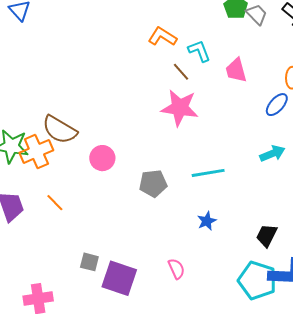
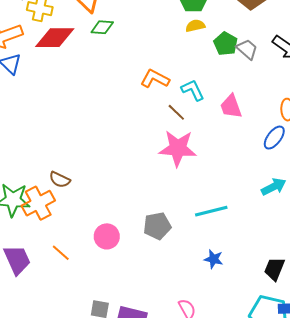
brown semicircle: (60, 130) -> (60, 180), size x0.6
pink circle: (102, 158) -> (107, 236), moved
blue star: (207, 221) -> (214, 259), turned -30

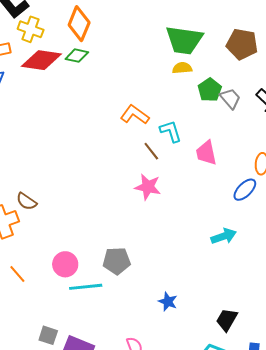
green diamond: (102, 27) -> (77, 56), moved
pink star: (178, 148) -> (148, 187), size x0.7
cyan arrow: (274, 187) -> (224, 236), moved
cyan line: (211, 211) -> (86, 287), moved

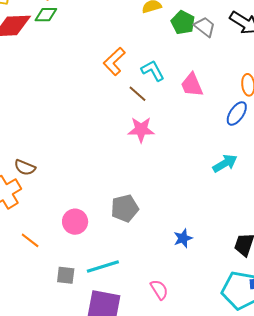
orange L-shape: (135, 115) -> (114, 61), turned -68
cyan line: (86, 287) -> (103, 266), moved
blue star: (168, 302) -> (183, 238), turned -30
gray square: (48, 335) -> (66, 275), moved

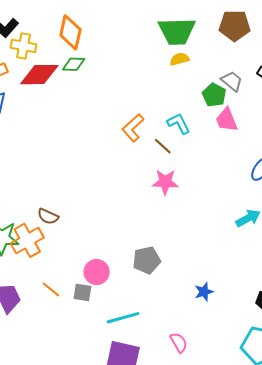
green pentagon: (183, 23) -> (214, 95), moved
orange L-shape: (114, 61) -> (133, 128), moved
pink trapezoid: (192, 85) -> (227, 120), moved
gray square: (66, 275) -> (82, 292), moved

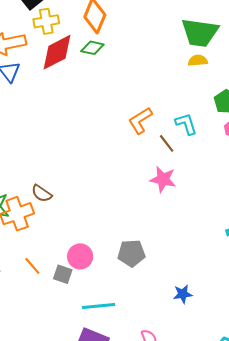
yellow cross: (24, 46) -> (46, 21), turned -30
red diamond: (39, 75) -> (57, 52), turned -36

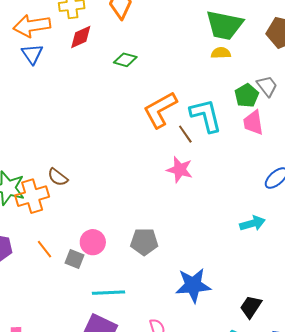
green diamond: (92, 48) -> (125, 60), moved
red diamond: (57, 52) -> (81, 37), size x0.7
orange L-shape: (140, 120) -> (160, 110), size x1.4
cyan L-shape: (186, 124) -> (206, 116), size x1.5
blue star: (183, 294) -> (193, 285), size x1.8

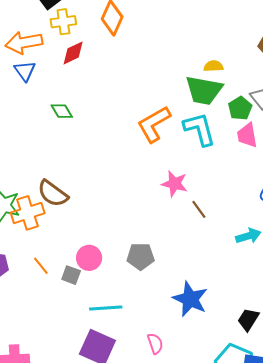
green trapezoid: (224, 25) -> (204, 90), moved
green diamond: (125, 60) -> (62, 111), moved, turned 45
brown line: (185, 134) -> (199, 209), moved
brown semicircle: (58, 177) -> (53, 194), size x1.5
blue star: (193, 285) -> (190, 299), turned 30

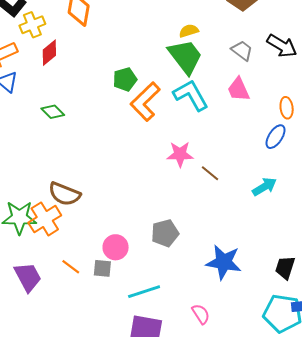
green trapezoid: (204, 90) -> (185, 57), turned -123
green pentagon: (240, 108) -> (125, 79), moved, turned 30

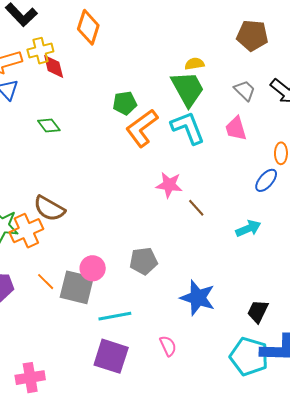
yellow cross: (32, 25) -> (40, 51), moved
red diamond: (49, 53) -> (54, 66), turned -72
gray square: (102, 268) -> (77, 287), size x1.8

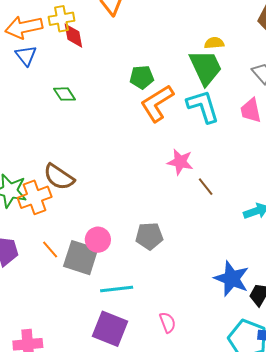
blue star: (198, 298) -> (232, 279), moved

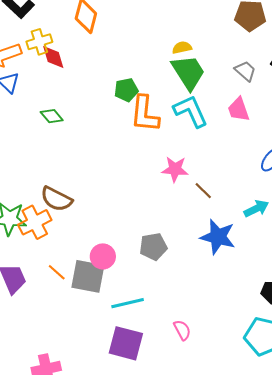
yellow semicircle: (214, 43) -> (182, 48), moved
orange L-shape: (157, 103) -> (145, 114), turned -45
blue star: (232, 279) -> (218, 237), moved

